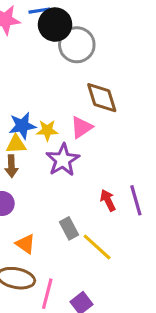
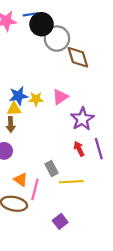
brown diamond: (102, 98) -> (78, 57), moved
purple star: (63, 160) -> (82, 119), moved
yellow line: (97, 247) -> (71, 182), turned -45
pink line: (47, 294) -> (35, 189), moved

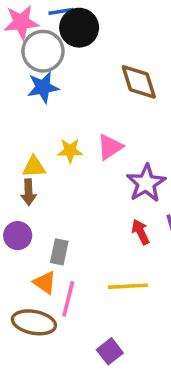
gray circle: (57, 39) -> (43, 51), moved
blue star: (18, 96) -> (43, 87), moved
gray rectangle: (51, 169) -> (59, 252), moved, turned 40

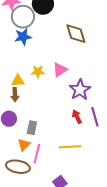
orange triangle: (45, 283) -> (24, 145), turned 40

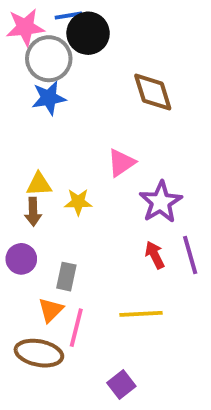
yellow star: (38, 72) -> (78, 202), moved

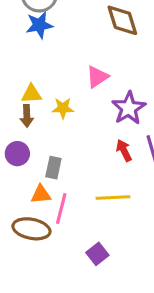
orange triangle: (51, 310) -> (41, 194), turned 40

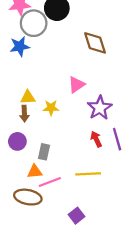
blue star: (39, 25) -> (20, 46), moved
pink line: (61, 208) -> (50, 182), turned 55

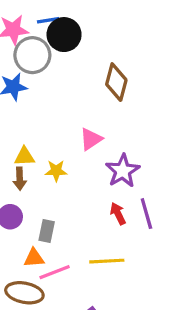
brown diamond: (95, 43) -> (116, 82), turned 32

